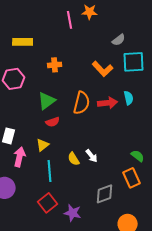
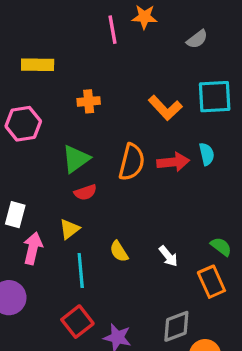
gray semicircle: (119, 40) -> (197, 39), moved
white arrow: (92, 156) -> (168, 256), moved
gray diamond: (105, 194) -> (176, 326), moved

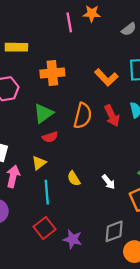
orange cross: (89, 101) -> (52, 73), size x1.5
red arrow: (173, 162) -> (112, 116), turned 70

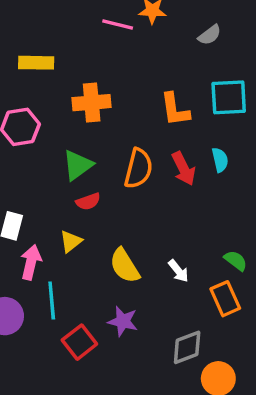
pink line: (69, 22) -> (118, 24), turned -66
orange L-shape: (106, 77) -> (175, 110), turned 35
yellow semicircle: (74, 179) -> (125, 266), size x1.5
cyan line: (47, 192) -> (52, 300), moved
purple star: (73, 239) -> (123, 321), moved

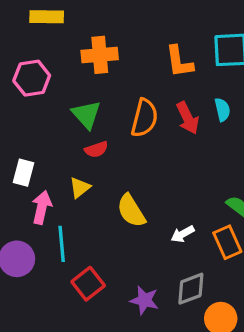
green triangle: (78, 165) -> (86, 115), turned -36
white arrow: (178, 271) -> (183, 234), moved, turned 100
purple star: (123, 321) -> (144, 300), moved

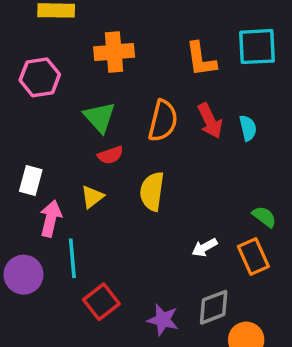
cyan semicircle: (222, 110) -> (248, 128), moved
yellow semicircle: (131, 211) -> (152, 191), moved, turned 40

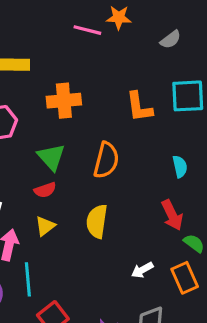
red arrow: (210, 121) -> (172, 215), moved
red semicircle: (110, 155) -> (45, 190), moved

